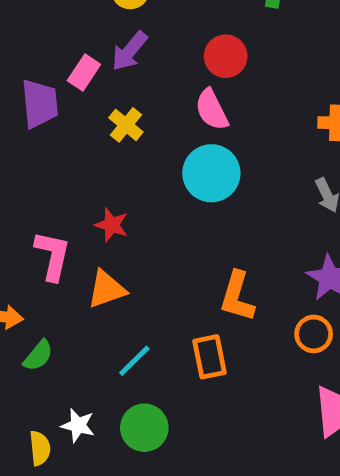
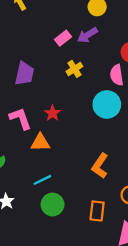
purple trapezoid: (40, 104) -> (24, 74), moved
pink L-shape: (53, 256) -> (20, 119), turned -50
orange rectangle: (209, 357) -> (97, 211), moved
green circle: (144, 428) -> (53, 205), moved

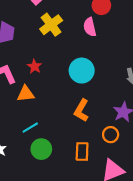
yellow cross: (74, 69) -> (51, 25), size x1.5
cyan circle: (107, 104) -> (82, 71), moved

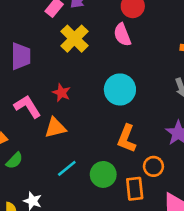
orange circle: (111, 135) -> (153, 166), moved
green circle: (41, 149) -> (103, 174), moved

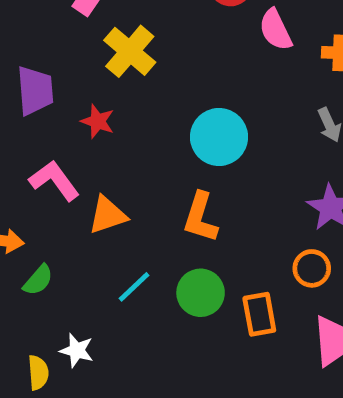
pink semicircle: (122, 35) -> (275, 30), moved
red star: (61, 93) -> (98, 121), moved
orange L-shape: (127, 139) -> (200, 217), moved
orange circle: (153, 166) -> (312, 268), moved

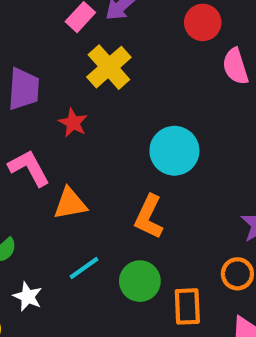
white star: (77, 350) -> (28, 296), moved

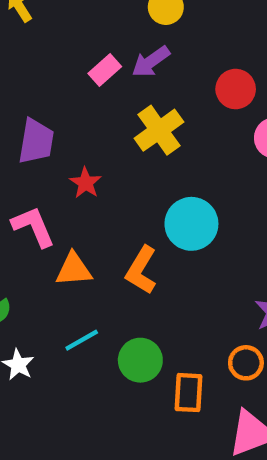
yellow cross: (109, 67) -> (159, 130), moved
orange L-shape: (149, 217) -> (141, 270), moved

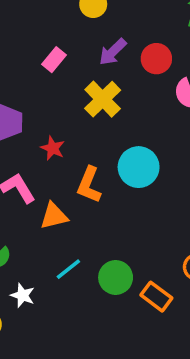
purple arrow: (151, 62) -> (113, 52), moved
orange L-shape: (141, 270) -> (89, 185), moved
orange rectangle: (189, 393) -> (156, 297), turned -48

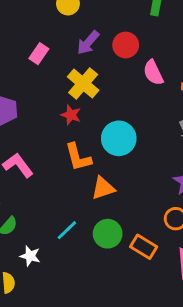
red star: (53, 148) -> (71, 115), moved
orange L-shape: (89, 185) -> (78, 157), turned -32
orange triangle: (54, 216) -> (103, 188), moved

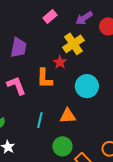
orange L-shape: (78, 157) -> (45, 78), moved
cyan line: (67, 230) -> (40, 120), moved, turned -49

